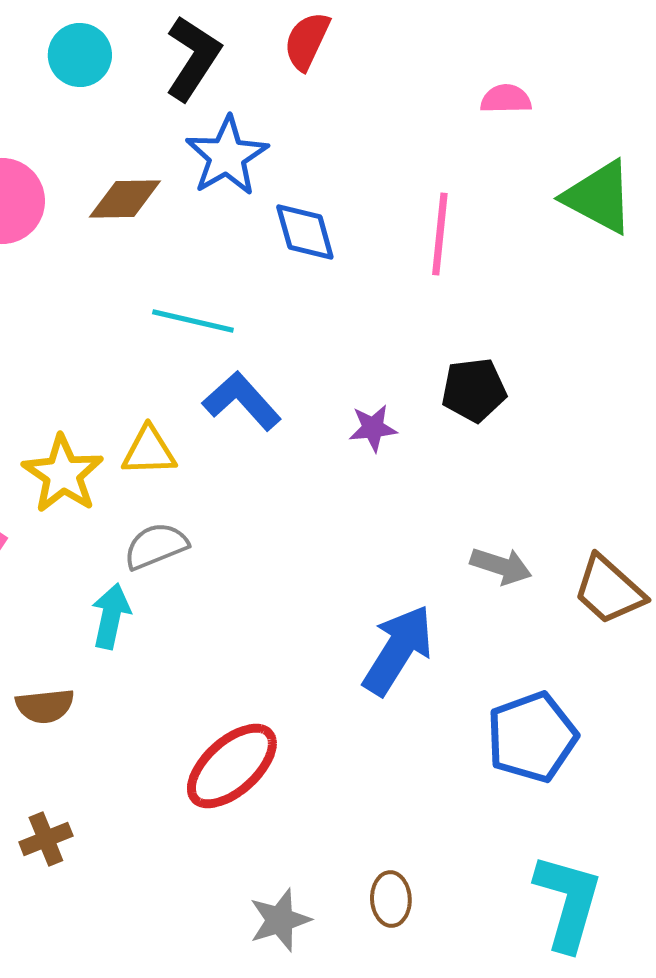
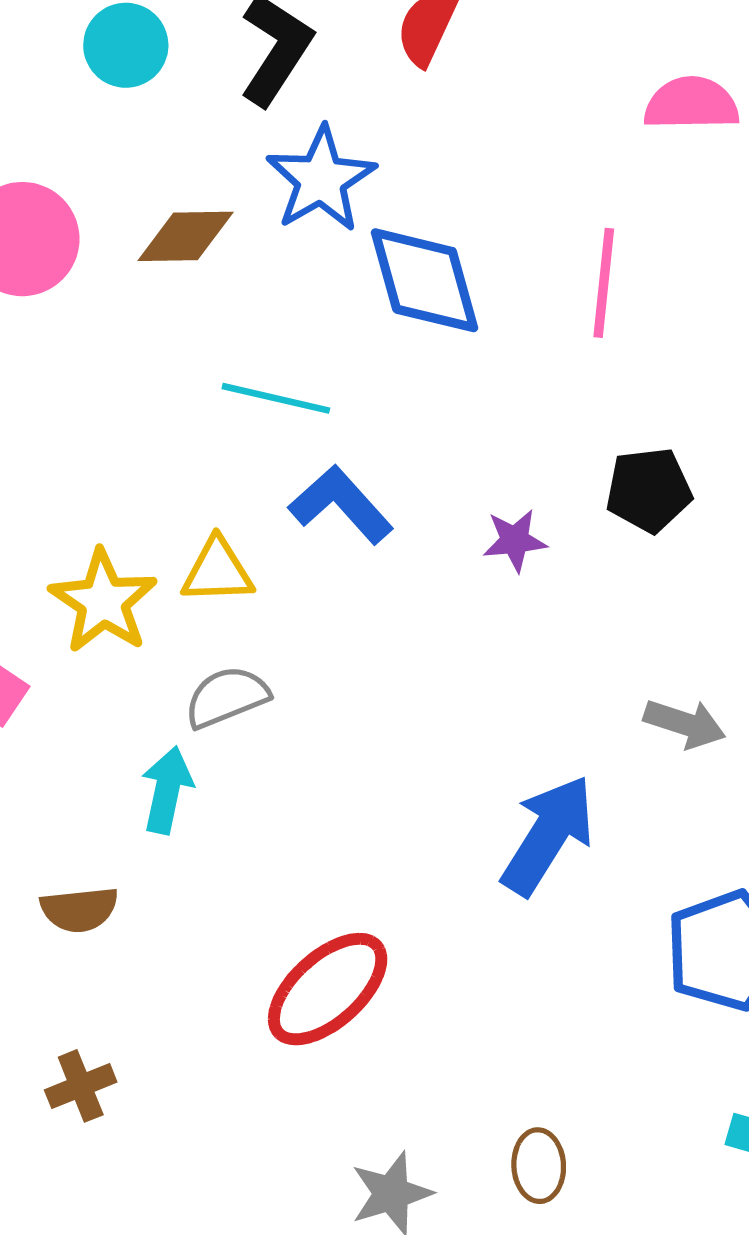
pink semicircle: (506, 99) -> (691, 104), size x1.4
blue diamond: (305, 232) -> (425, 280), size x1.4

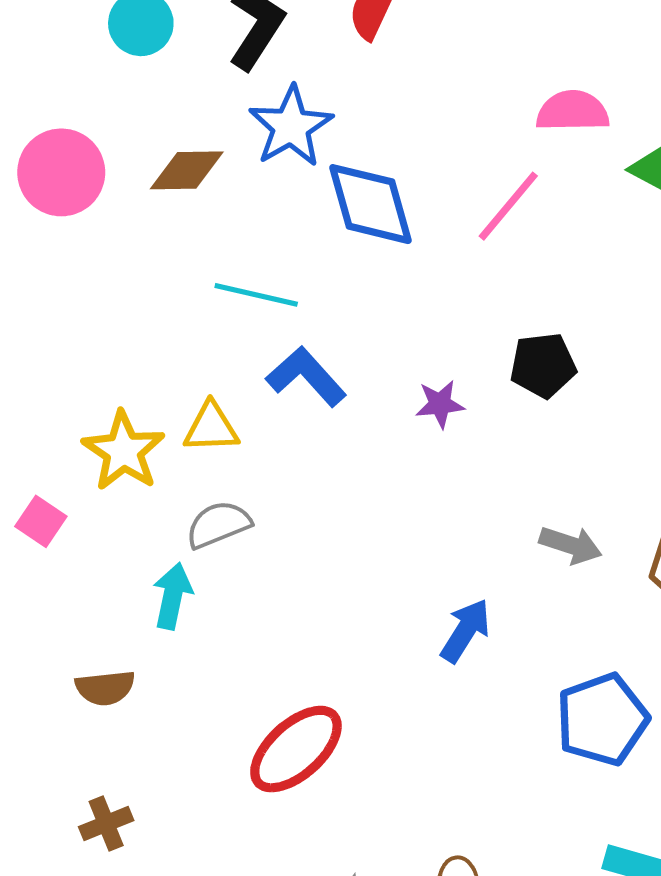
pink semicircle: (691, 104) -> (573, 111), moved
pink line: (604, 283) -> (508, 206), turned 34
blue arrow: (548, 835) -> (465, 631), size x0.7

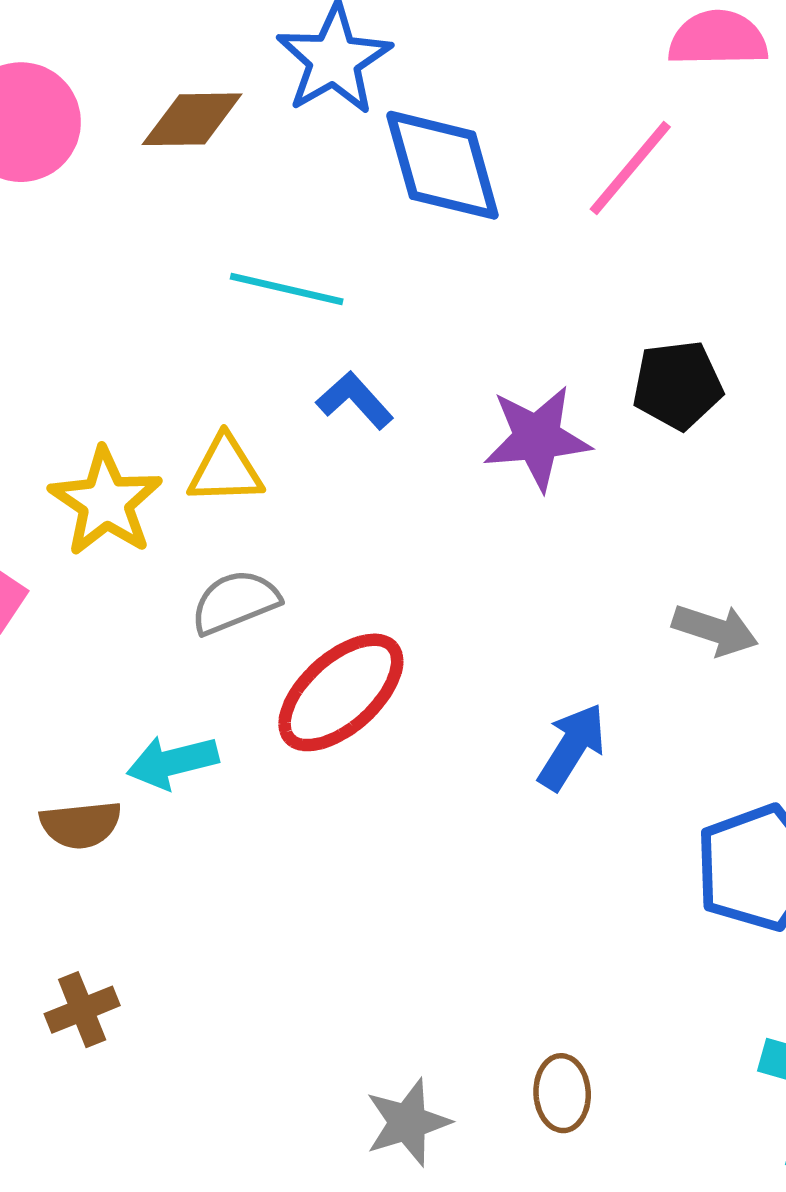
blue L-shape: (306, 377) -> (355, 400), size x0.7
purple star: (440, 404) -> (537, 438), size x1.6
cyan arrow: (172, 596) -> (173, 762), moved, turned -116
red ellipse: (296, 749) -> (341, 692), moved

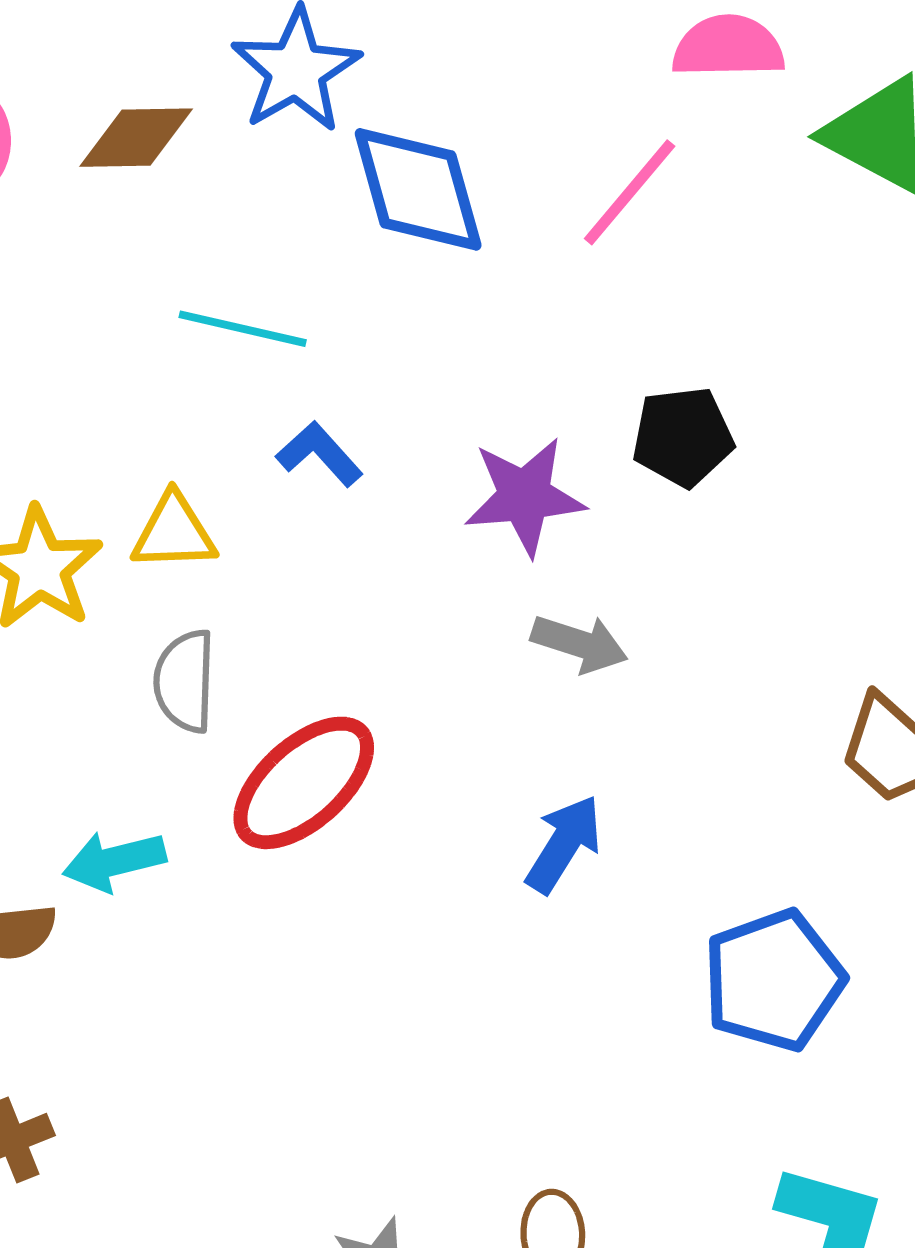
gray semicircle: (235, 602) -> (185, 681), turned -66
gray arrow: (715, 630) -> (579, 644), moved

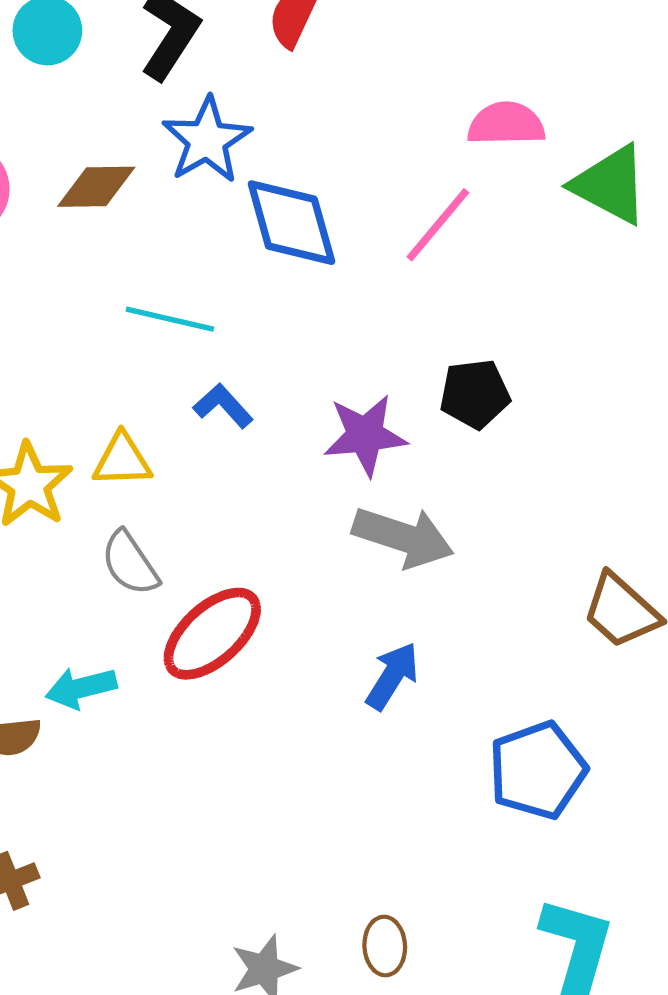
gray arrow: (579, 644) -> (403, 537), size x1.5
gray semicircle: (185, 681) -> (130, 563), turned -36

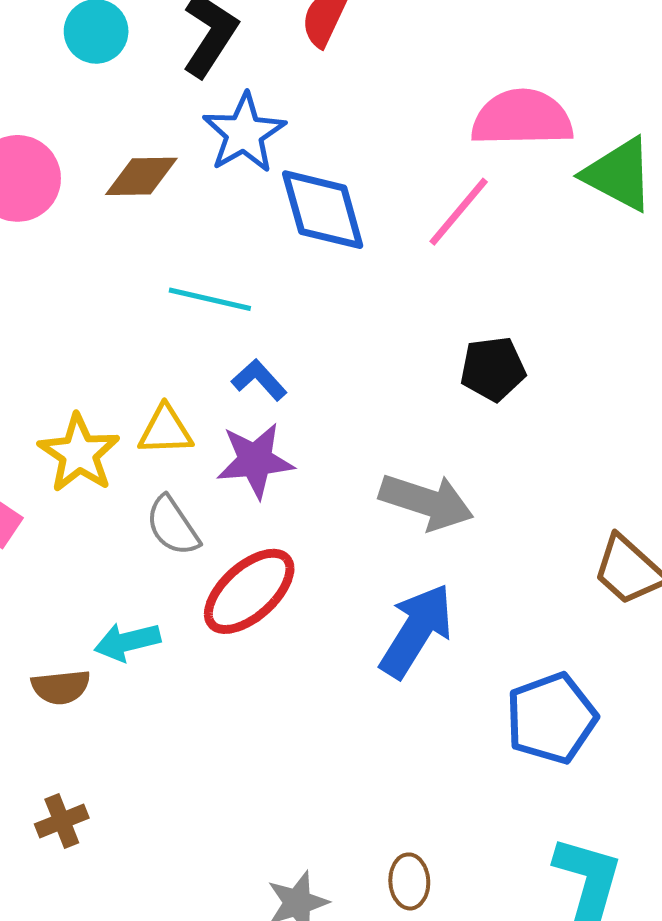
pink semicircle: (506, 124) -> (522, 118), size x1.4
purple star: (365, 435) -> (255, 460), moved
blue arrow: (392, 676) -> (416, 631), size x1.5

